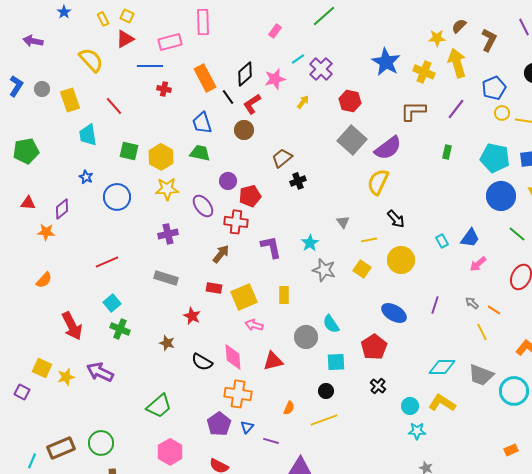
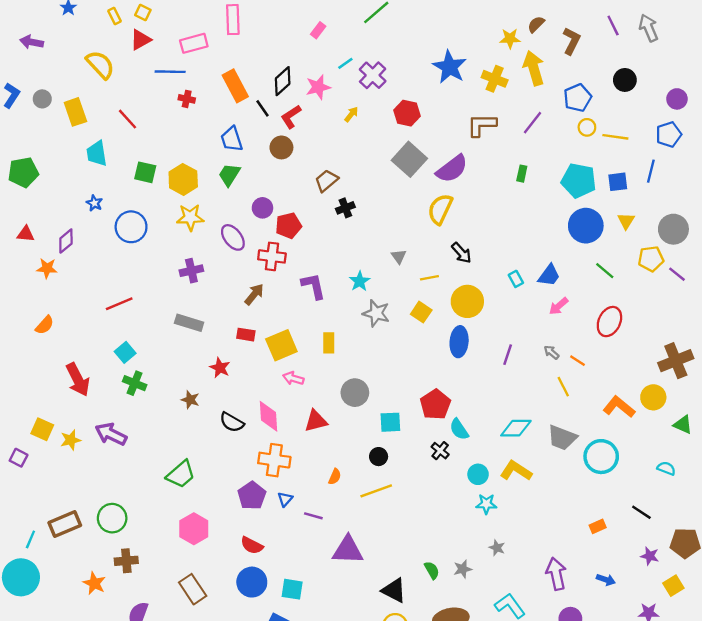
green trapezoid: (200, 153) -> (229, 175), turned -70
blue ellipse: (394, 313) -> (459, 342), moved, turned 65
cyan semicircle: (331, 324) -> (459, 429), moved

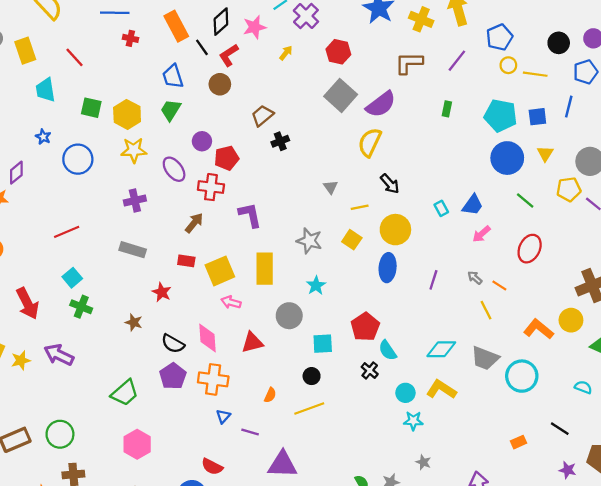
black circle: (625, 80) -> (559, 43), moved
cyan star: (360, 281) -> (316, 285), moved
yellow rectangle: (329, 343) -> (265, 269), size x1.6
purple pentagon: (252, 496) -> (173, 376), moved
red semicircle: (252, 545) -> (212, 467), moved

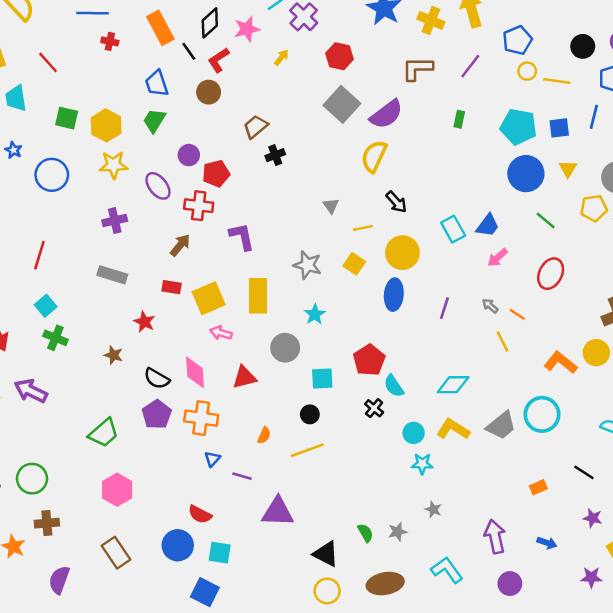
cyan rectangle: (441, 208) -> (453, 229), size x1.5
red line: (67, 232) -> (39, 255), turned -50
gray trapezoid: (485, 358) -> (501, 425), moved, turned -60

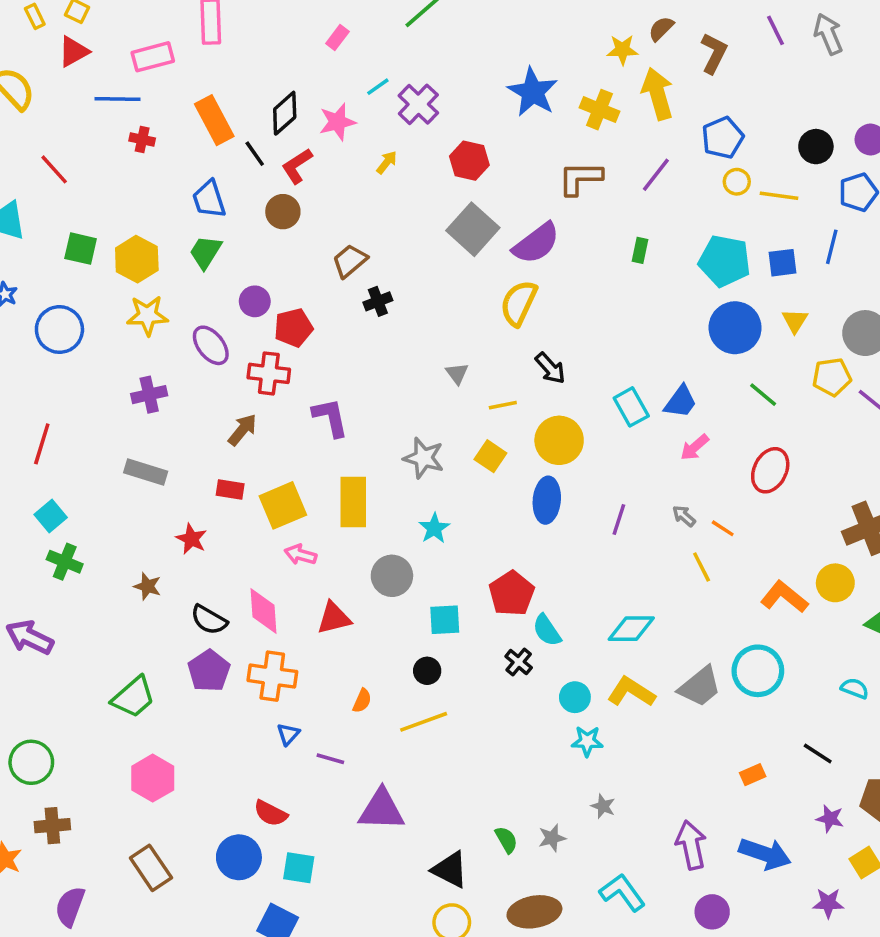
blue arrow: (547, 543) -> (765, 854), size x1.8

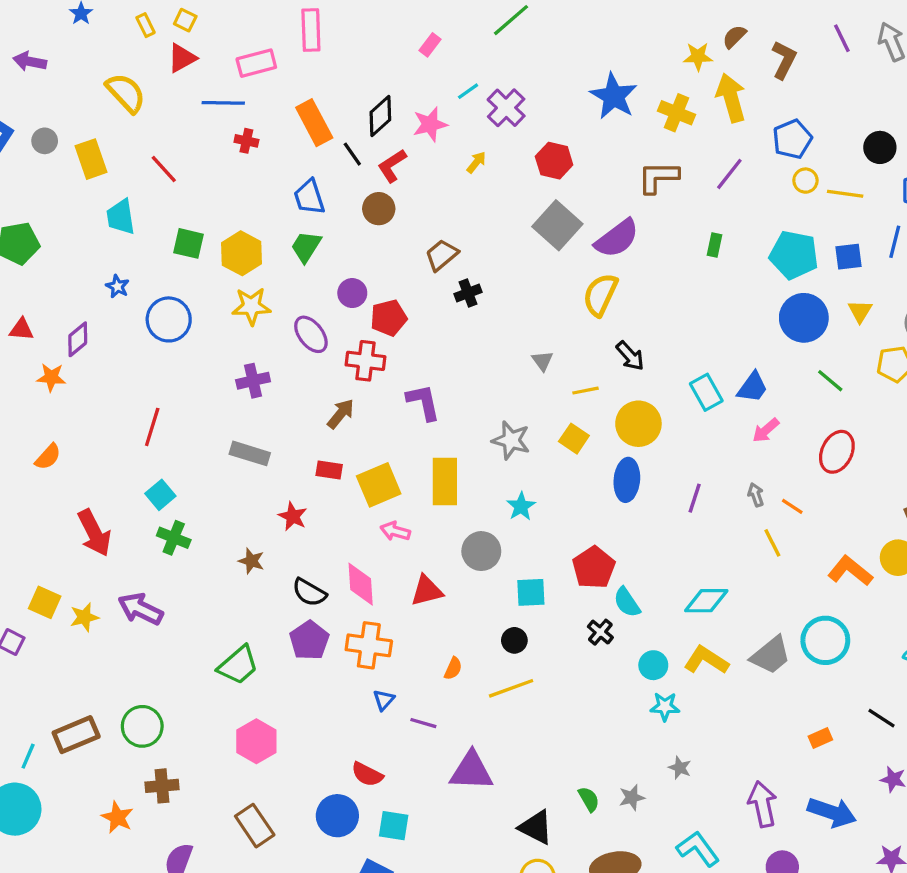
gray arrow: (684, 516) -> (756, 495), turned 30

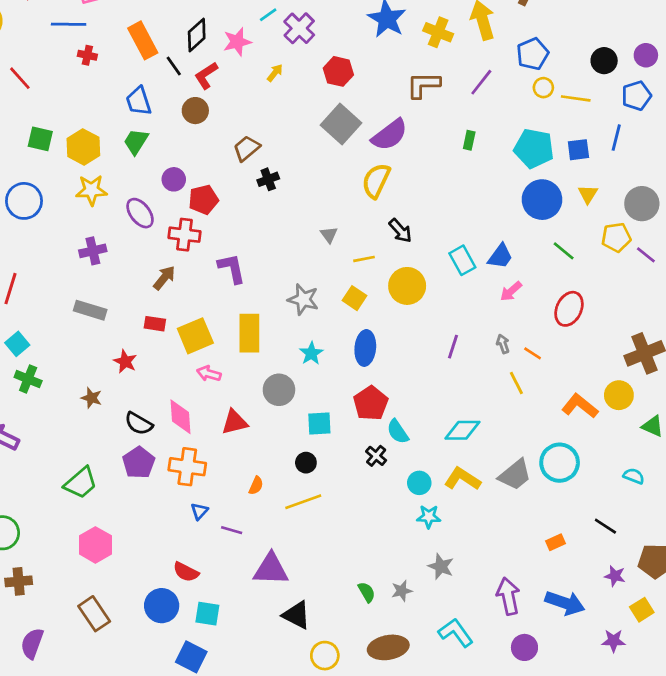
blue ellipse: (627, 480) -> (365, 348), moved
gray star: (680, 768) -> (441, 567), size x1.4
black triangle: (536, 827) -> (296, 615), moved

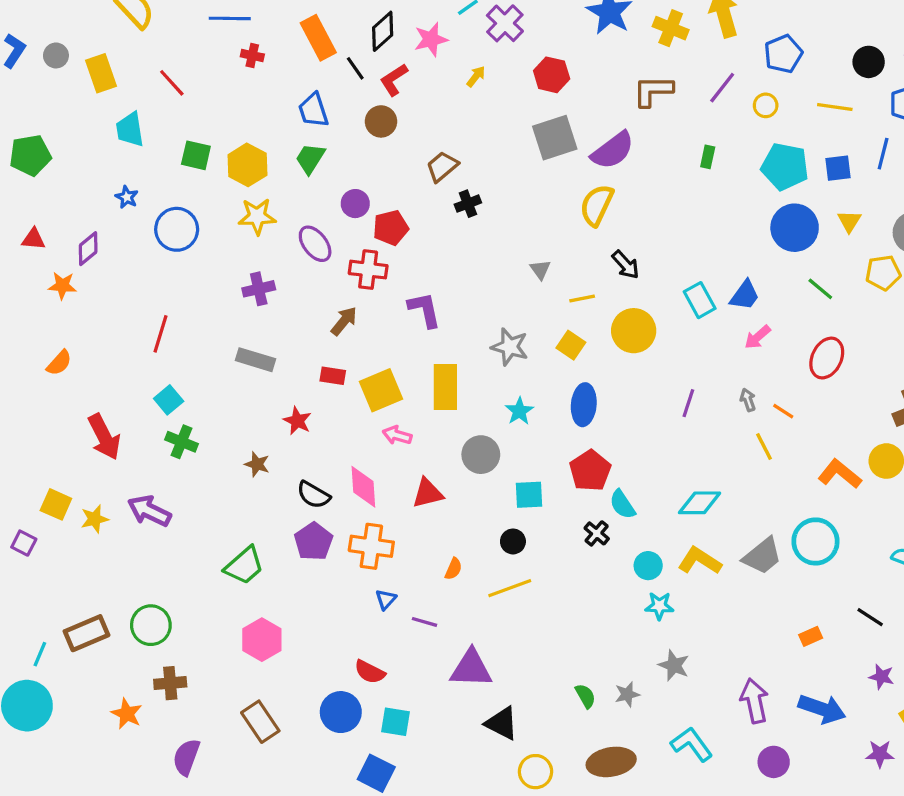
yellow circle: (543, 88) -> (766, 105), moved
gray square: (341, 124) -> (555, 138), turned 30

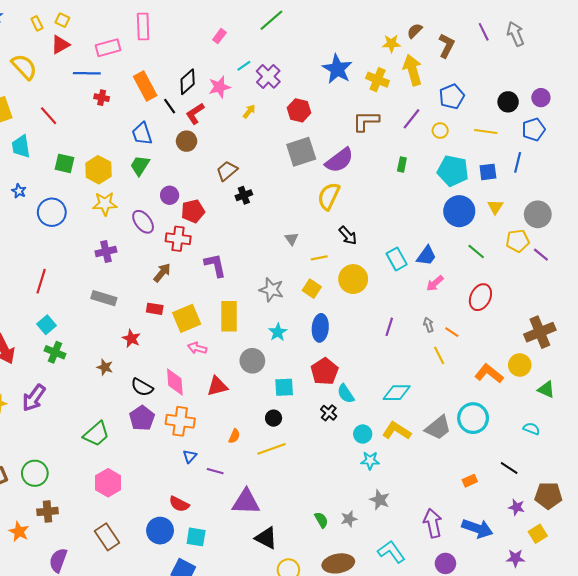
purple arrow: (149, 511) -> (34, 398), turned -80

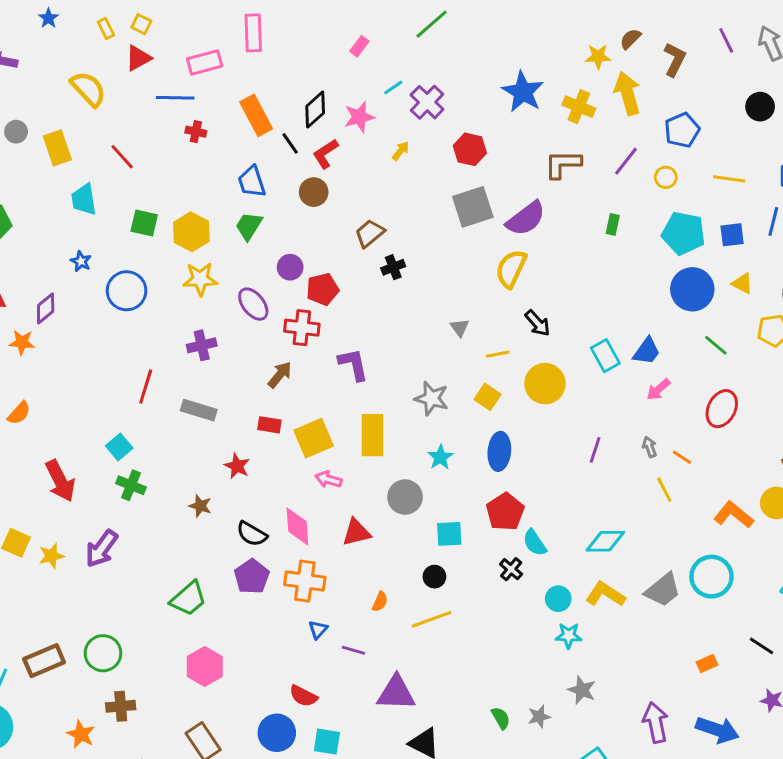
black circle: (508, 102) -> (760, 107), moved
yellow triangle: (495, 207) -> (742, 283), turned -35
red line: (41, 281) -> (146, 387), moved

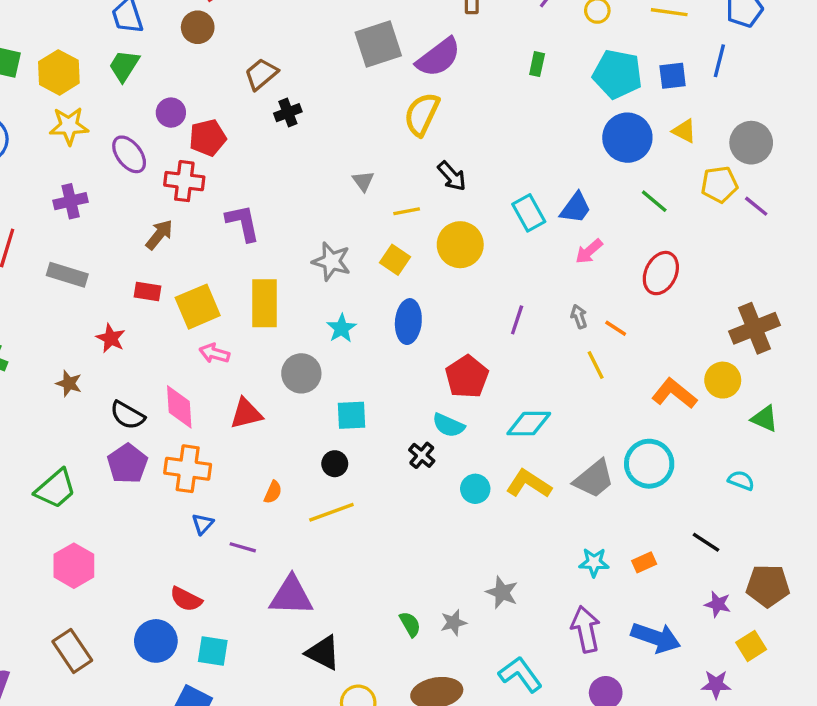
red pentagon: (505, 512) -> (467, 377), moved
cyan semicircle: (535, 543) -> (448, 425), turned -32
cyan star: (569, 636) -> (594, 562), moved

